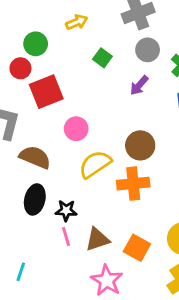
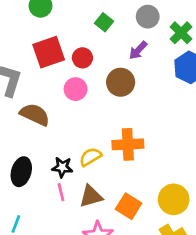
red circle: (20, 68) -> (82, 58), moved
brown circle: (140, 145) -> (121, 82), moved
yellow semicircle: (95, 164) -> (90, 157), moved, size x0.7
black ellipse: (35, 199) -> (21, 172), moved

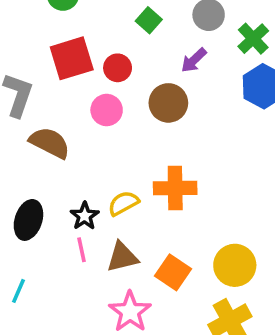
black star: (62, 167) -> (85, 216), turned 30

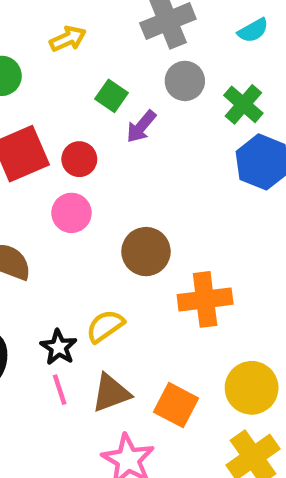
purple arrow: (194, 60) -> (141, 127), moved
brown circle: (168, 103) -> (146, 252), moved
orange cross: (175, 188) -> (205, 299), moved

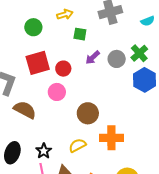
gray circle: (185, 81) -> (117, 59), moved
green square: (111, 96) -> (80, 34), moved, turned -32
yellow semicircle: (105, 326) -> (77, 145), moved

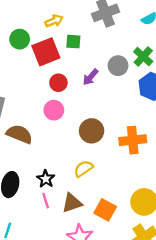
purple arrow: (93, 57) -> (91, 77), moved
red square: (38, 63) -> (46, 52), moved
orange cross: (111, 138) -> (133, 140), moved

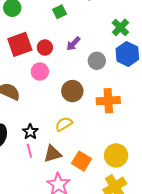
green square: (73, 42) -> (60, 12), turned -32
red square: (46, 52) -> (20, 44), moved
gray circle: (118, 66) -> (97, 61), moved

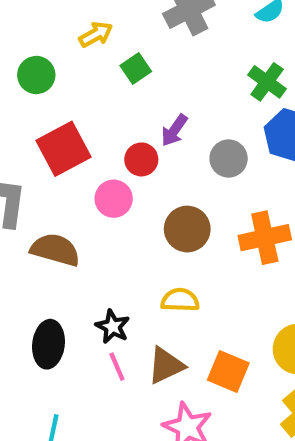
red circle: (45, 48) -> (141, 159), moved
yellow semicircle: (64, 124) -> (180, 300), turned 42

